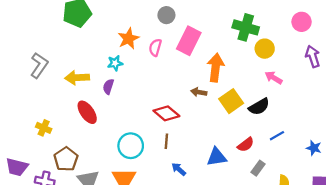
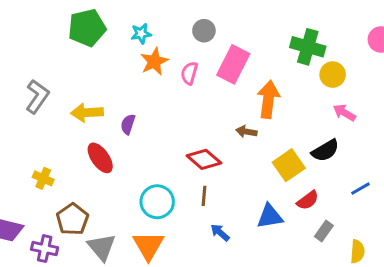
cyan star: (115, 63) -> (141, 34), moved
yellow square: (231, 101) -> (289, 165), moved
blue line: (277, 136) -> (360, 189), moved

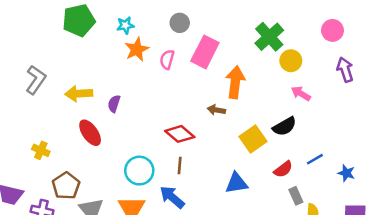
green cross: (308, 47) -> (269, 37), turned 32
red semicircle: (308, 200) -> (283, 169), moved
gray rectangle: (324, 231) -> (296, 196), moved, turned -60
blue arrow: (220, 232) -> (172, 197), moved, size x1.5

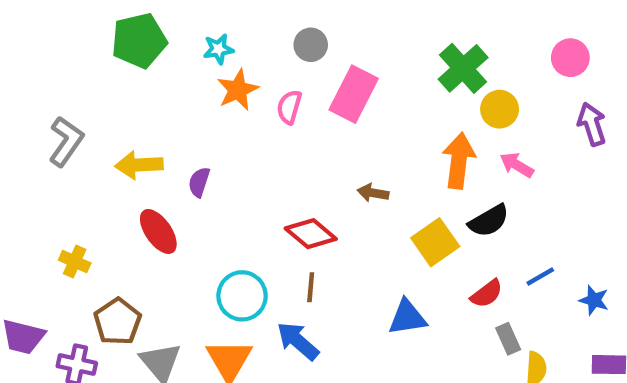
orange arrow: (235, 82) -> (459, 161), moved

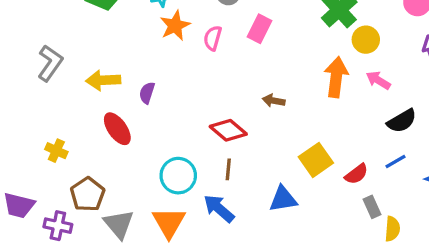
pink rectangle: (354, 94) -> (260, 29), size x0.7
black semicircle: (489, 221) -> (402, 121), moved
yellow square: (435, 242) -> (316, 160), moved
blue triangle: (407, 317) -> (283, 199), moved

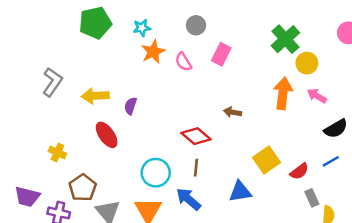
pink semicircle: (213, 38) -> (183, 62), turned -48

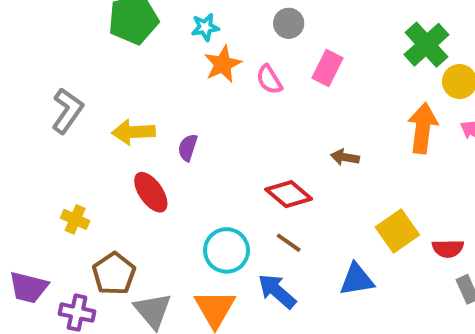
brown line: (196, 168) -> (289, 243), turned -60
red semicircle: (299, 171) -> (448, 248), turned 36

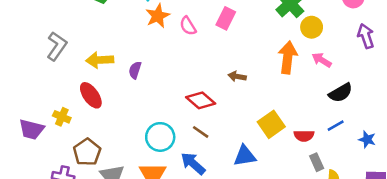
red ellipse: (151, 192) -> (91, 95), moved
purple trapezoid: (29, 287) -> (32, 129), moved

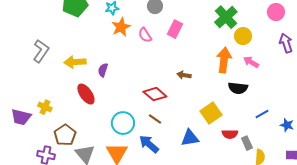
black semicircle: (341, 93) -> (238, 88), moved, turned 36
red ellipse: (91, 95) -> (86, 94), moved
red semicircle: (304, 136) -> (230, 134), moved

